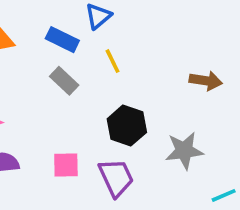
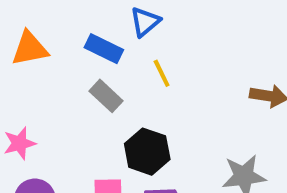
black hexagon: (127, 126) -> (147, 152), moved

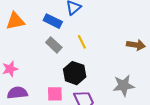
yellow line: (162, 73) -> (82, 42), moved

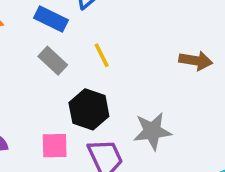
gray star: (123, 86) -> (152, 131), moved

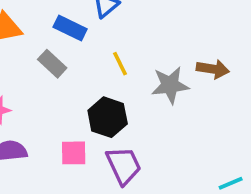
gray rectangle: (53, 61) -> (52, 64), moved
gray star: (152, 131) -> (170, 85), moved

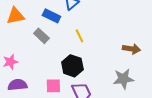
brown arrow: (213, 69) -> (131, 49), moved
gray star: (170, 85) -> (123, 79), moved

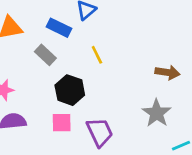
black hexagon: (72, 66) -> (70, 90), moved
gray star: (123, 79) -> (157, 113), turned -30

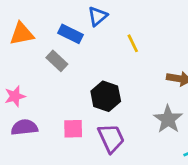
yellow line: (97, 55) -> (133, 43), moved
black hexagon: (70, 90) -> (106, 96), moved

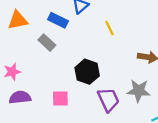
gray star: (168, 119) -> (139, 91), turned -30
purple trapezoid: (111, 138) -> (108, 100), moved

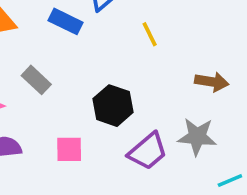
gray rectangle: (47, 43) -> (36, 80), moved
purple trapezoid: (108, 100) -> (148, 151), turned 75

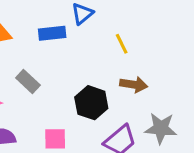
blue rectangle: (65, 21) -> (52, 33), turned -32
brown arrow: (212, 82) -> (134, 85), moved

